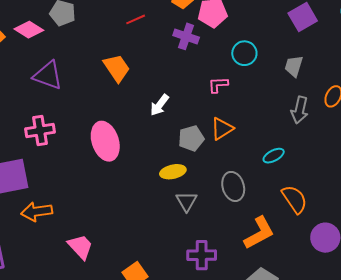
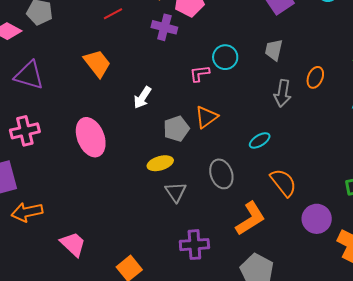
cyan circle: (244, 53) -> (225, 57), moved

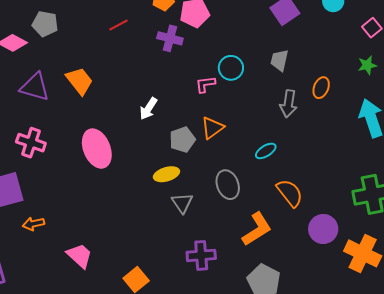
orange trapezoid: (97, 63) -> (79, 81), moved
pink cross: (25, 131) -> (31, 143), turned 32
orange arrow: (27, 212) -> (33, 224), size x0.7

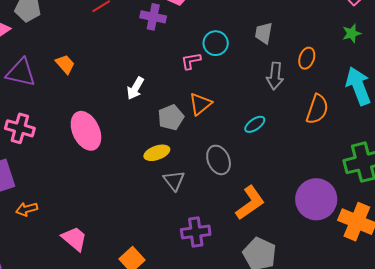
orange trapezoid: (79, 81) -> (65, 64), size x0.7
orange semicircle: (290, 193) -> (317, 109), moved, turned 60
purple circle: (323, 229) -> (316, 199), size x1.4

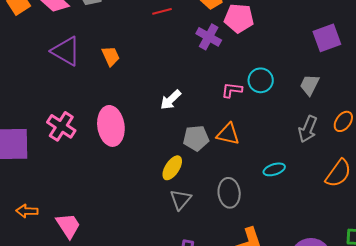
orange triangle: (200, 104) -> (228, 134), turned 35
pink cross: (20, 128) -> (61, 126), moved
yellow ellipse: (157, 153) -> (172, 168), turned -55
orange arrow: (27, 209) -> (27, 211), moved

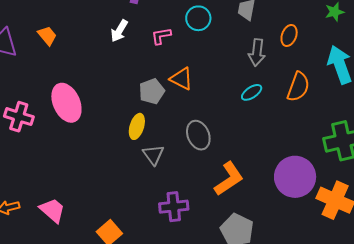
pink L-shape: (232, 90) -> (161, 36), moved
white arrow: (171, 100) -> (119, 31), moved
orange triangle: (228, 134) -> (181, 79), turned 30
cyan ellipse: (274, 169) -> (252, 92), moved

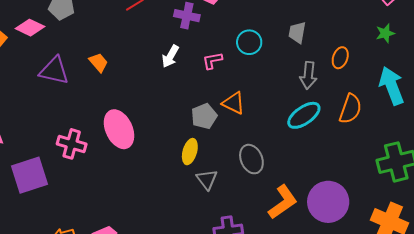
cyan ellipse: (252, 92) -> (304, 115), size x1.6
purple circle: (295, 177) -> (328, 202), moved

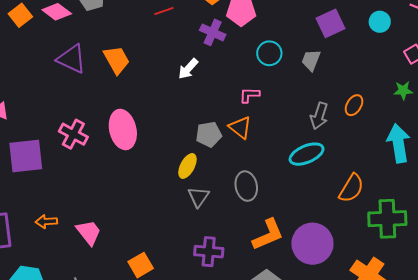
gray trapezoid: (297, 32) -> (311, 60), moved
cyan circle: (249, 42) -> (269, 53), moved
pink L-shape: (212, 61) -> (249, 95), moved
orange trapezoid: (99, 62) -> (117, 60), size x1.4
orange semicircle: (350, 109) -> (351, 188), moved

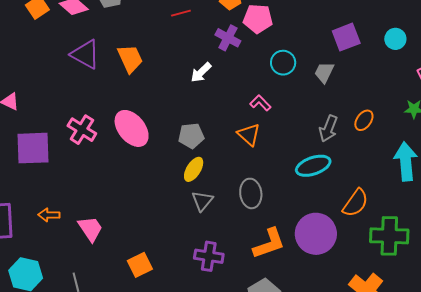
pink L-shape: (249, 95) -> (260, 103), turned 40
pink ellipse: (123, 130) -> (132, 128), turned -30
gray pentagon: (209, 134) -> (191, 136), moved
purple circle: (312, 244) -> (316, 234), moved

